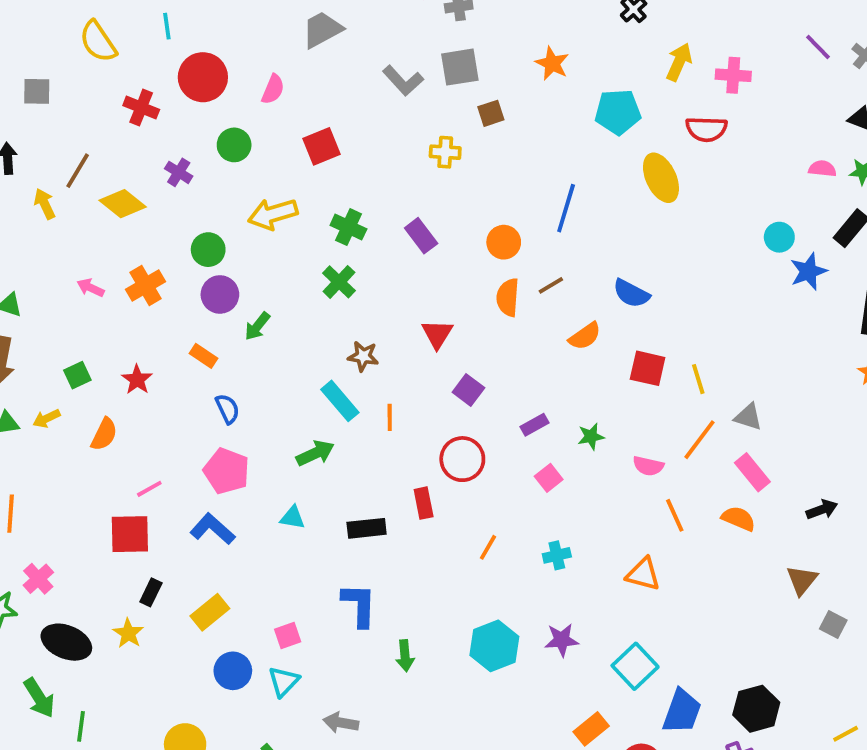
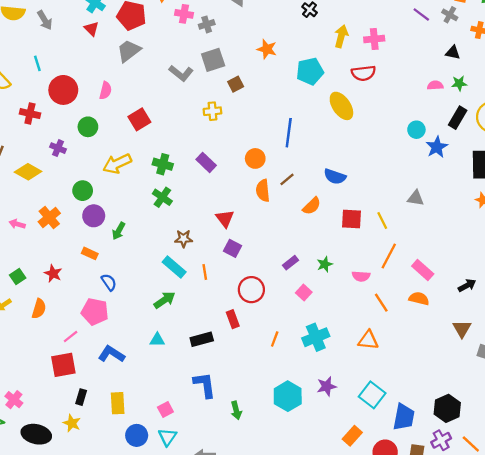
purple square: (468, 390) -> (232, 248), moved
gray triangle: (748, 417) -> (416, 198), moved
pink pentagon: (226, 471) -> (95, 312), moved
cyan cross: (557, 555) -> (316, 337), size x1.6
yellow rectangle: (210, 612) -> (118, 403), turned -45

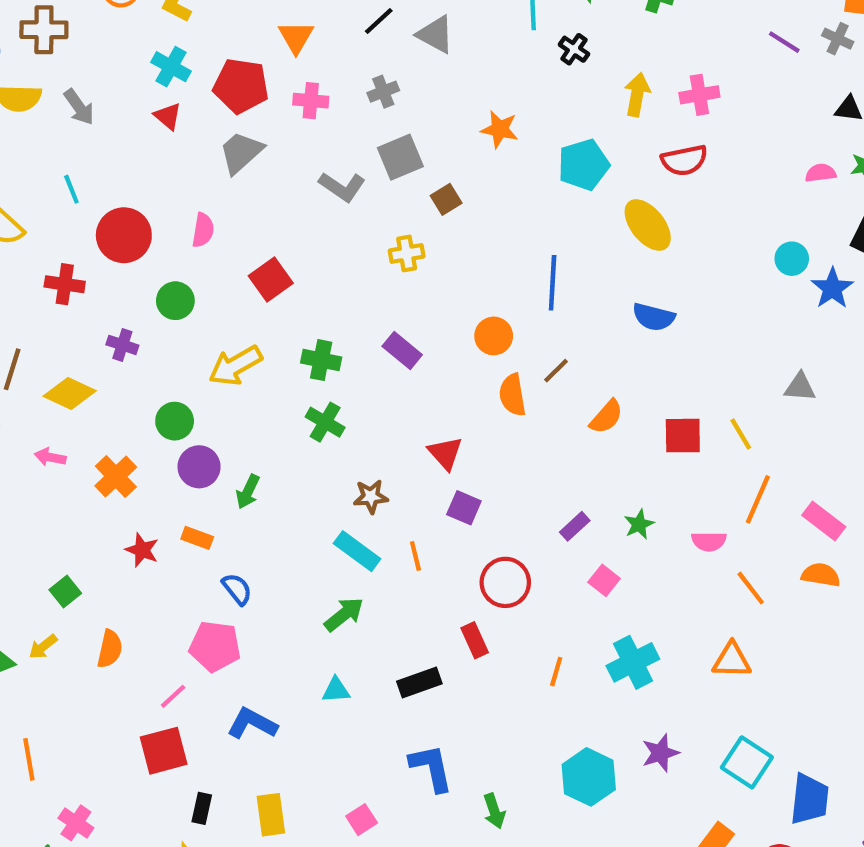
pink cross: (184, 14) -> (311, 101), moved
blue semicircle: (335, 177) -> (654, 317), moved
pink arrow: (17, 224) -> (50, 457), moved
red star: (53, 274) -> (142, 550), moved

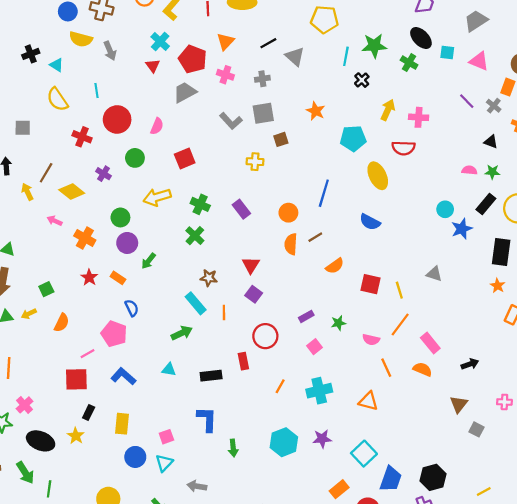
orange cross: (116, 476) -> (85, 238), turned -30

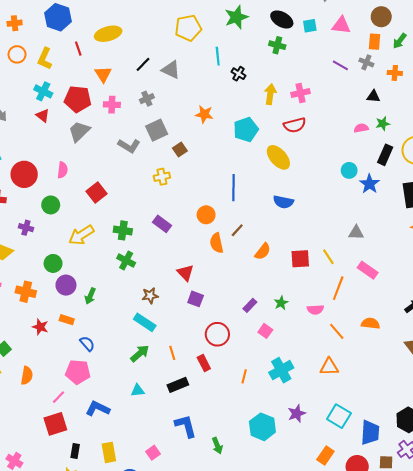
green star: (374, 46) -> (236, 17), moved
orange line: (224, 312) -> (172, 353), moved
pink rectangle: (430, 343) -> (368, 270), moved

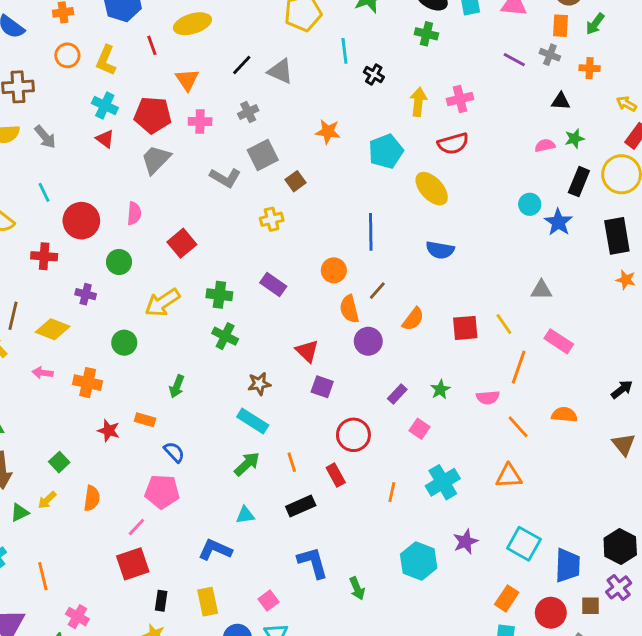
purple circle: (66, 285) -> (368, 341), moved
blue L-shape: (98, 409) -> (215, 550), moved

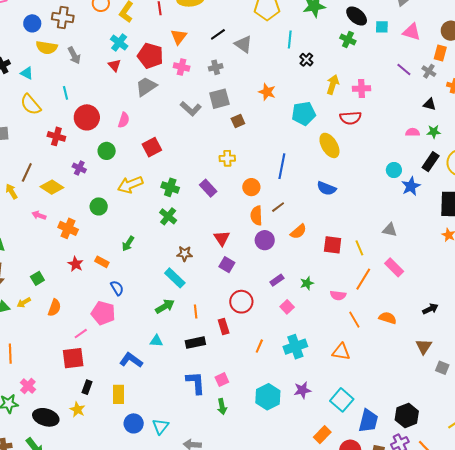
yellow cross: (272, 219) -> (227, 158), moved
pink square: (269, 601) -> (222, 380), moved

